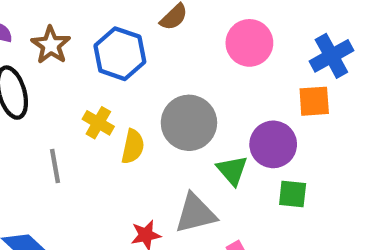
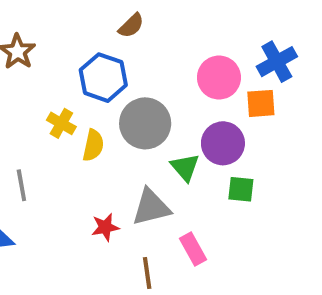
pink circle: (249, 43) -> (219, 78), moved
blue hexagon: (120, 54) -> (103, 78), moved
gray line: (55, 166) -> (21, 185), moved

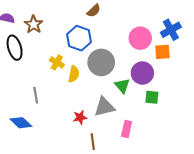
pink rectangle: (193, 249) -> (127, 129), turned 42
brown line: (147, 273) -> (93, 142), moved

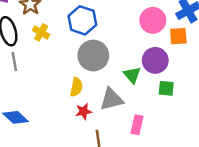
yellow cross: (57, 62) -> (41, 32), moved
gray circle: (101, 62) -> (93, 56), moved
yellow semicircle: (74, 74) -> (76, 87), moved
gray line: (36, 95) -> (14, 62), moved

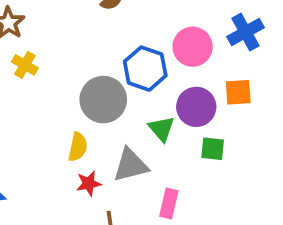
blue hexagon: (82, 20) -> (145, 69), moved
orange square: (178, 36) -> (238, 92), moved

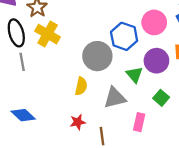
yellow cross: (25, 65) -> (48, 34), size x1.5
green square: (213, 149) -> (161, 98), moved, turned 35
red star: (89, 183) -> (78, 122), moved

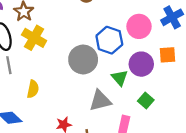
yellow semicircle: (81, 86) -> (33, 89), moved

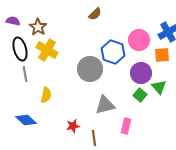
orange square: (167, 55) -> (162, 55), moved
green triangle: (120, 78) -> (159, 87), moved
green square: (146, 101) -> (140, 95), moved

